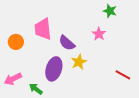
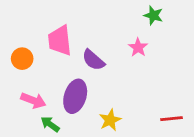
yellow star: (79, 62) -> (110, 120), moved
red line: (123, 75) -> (171, 119), moved, turned -35
pink arrow: (13, 79) -> (33, 100), moved, turned -132

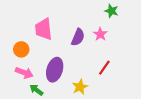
orange circle: (22, 59) -> (21, 49), moved
purple semicircle: (93, 60) -> (78, 37), moved, turned -108
red line: (171, 119) -> (104, 68), moved, turned -49

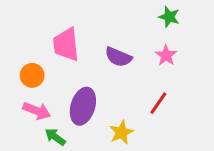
pink star: (100, 34) -> (166, 55), moved
purple semicircle: (78, 37) -> (118, 57), turned 90

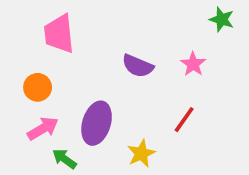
green star: (169, 17) -> (222, 19), moved
pink trapezoid: (66, 45) -> (59, 34), moved
pink arrow: (37, 111) -> (43, 128), turned -52

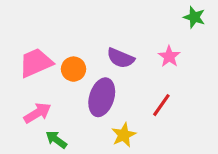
pink trapezoid: (59, 34) -> (36, 63), moved, turned 72
orange circle: (38, 87) -> (73, 69), moved
purple ellipse: (97, 123) -> (102, 97), moved

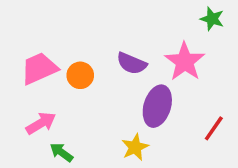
pink star: (169, 56) -> (185, 62), size x1.6
purple ellipse: (102, 97) -> (157, 106), moved
red line: (161, 105) -> (214, 128), moved

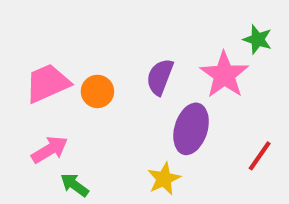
green star: (212, 19) -> (258, 39), moved
purple semicircle: (132, 63) -> (160, 77), turned 88

